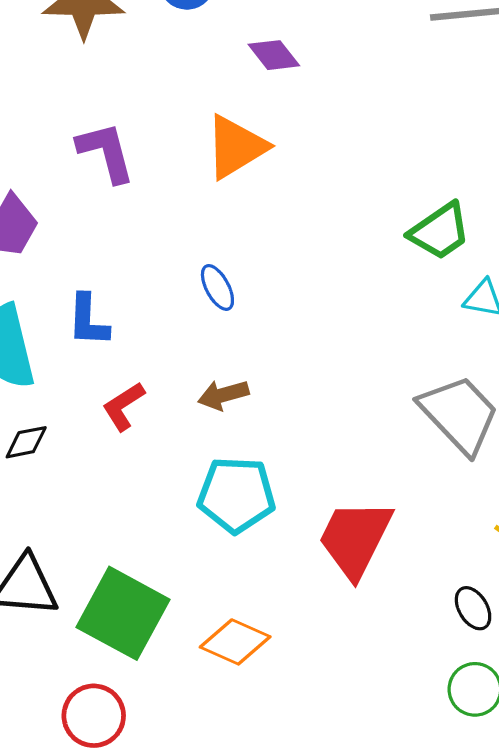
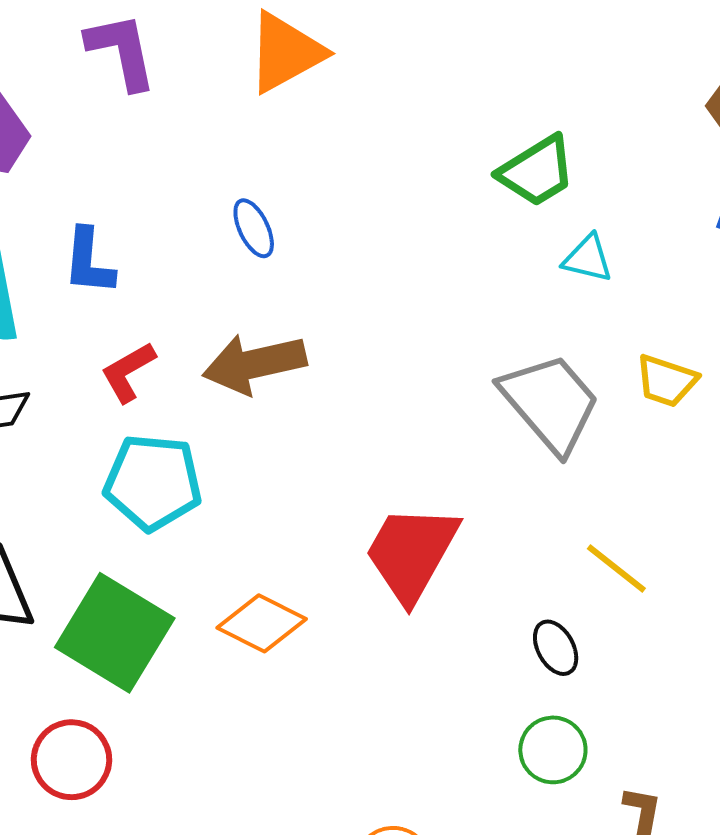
brown arrow: (223, 395) -> (254, 364), size x1.6
cyan pentagon: (236, 495) -> (153, 482), moved
orange diamond: (235, 642) -> (262, 623), moved

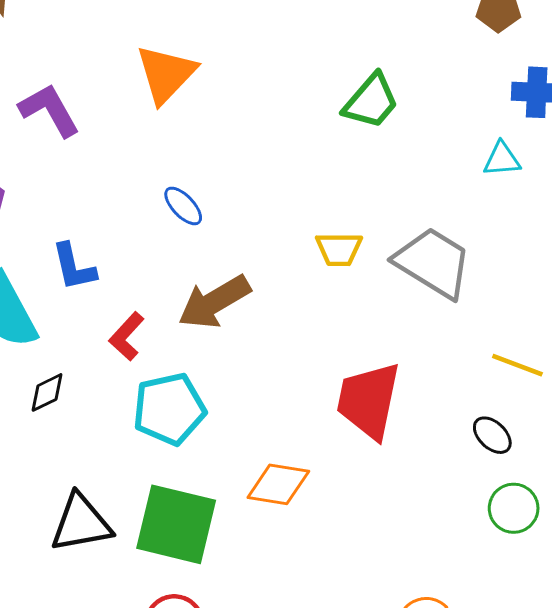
cyan triangle: (588, 259) -> (502, 159), moved
yellow trapezoid: (666, 381) -> (339, 249), moved

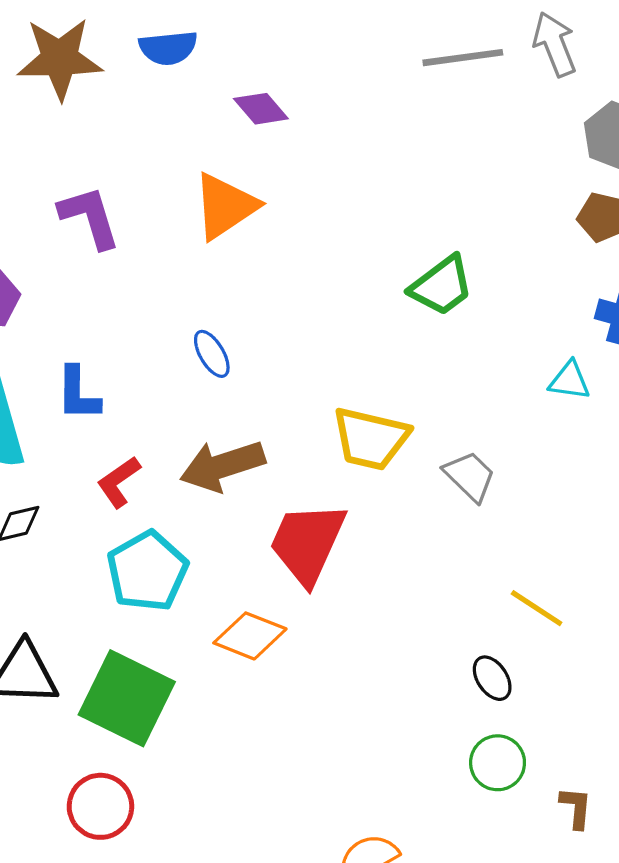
yellow trapezoid: (339, 249) -> (371, 439), size x1.5
gray trapezoid: (433, 263) -> (470, 476), size x0.6
red trapezoid: (369, 400) -> (307, 543), moved
cyan pentagon: (169, 409) -> (147, 571), turned -30
orange diamond: (278, 484) -> (250, 636), moved

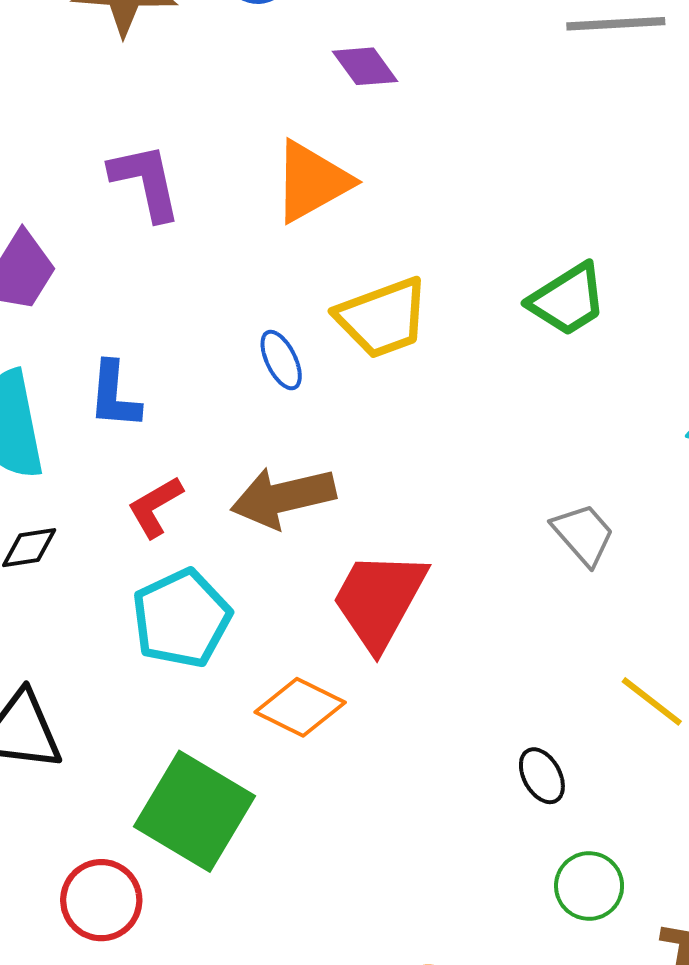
yellow trapezoid: (371, 439) -> (382, 318), moved, turned -38
black ellipse: (492, 678) -> (542, 776), moved
green square: (127, 698) -> (194, 811), moved

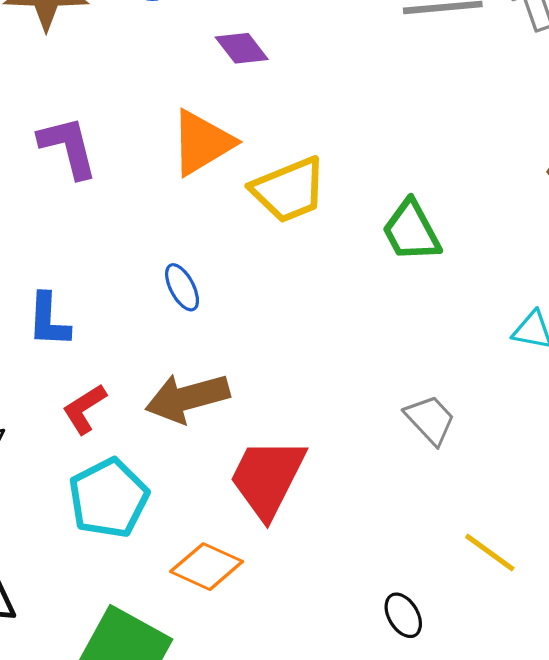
green trapezoid: (568, 300) -> (411, 231), turned 96
yellow trapezoid: (382, 318) -> (289, 190), moved

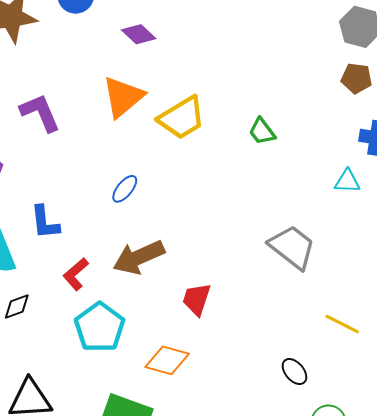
green trapezoid: (411, 231) -> (262, 131), size x0.7
blue ellipse: (182, 287) -> (125, 189), turned 76
gray trapezoid: (430, 420) -> (292, 247), size x1.4
red trapezoid: (267, 478) -> (196, 299), size x0.6

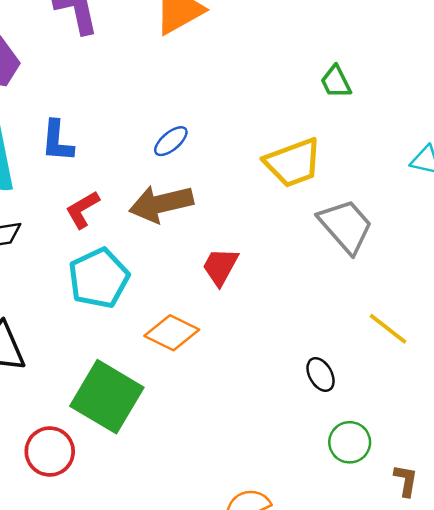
yellow trapezoid: (182, 118) -> (293, 163), moved
blue ellipse: (125, 189) -> (171, 141), moved

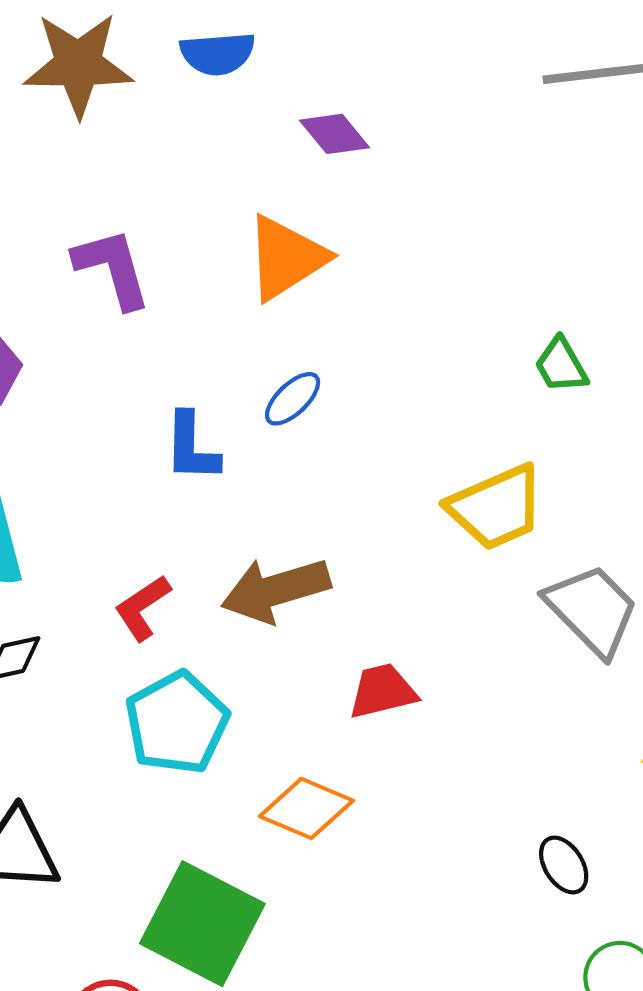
blue L-shape: (57, 141) -> (192, 447), moved
blue ellipse: (171, 141) -> (293, 399), moved
red trapezoid: (220, 267) -> (382, 691), turned 51

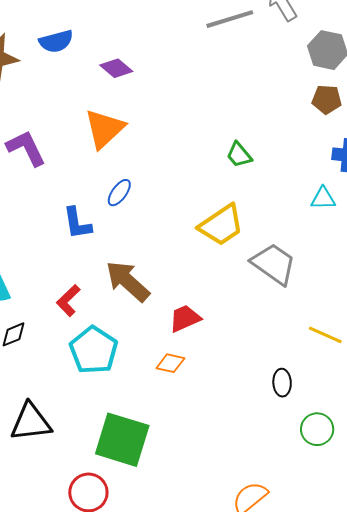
brown arrow: (276, 590) -> (128, 281), turned 69
orange diamond: (306, 808) -> (170, 363), moved, size x0.7
black ellipse: (564, 865) -> (282, 383), turned 40

